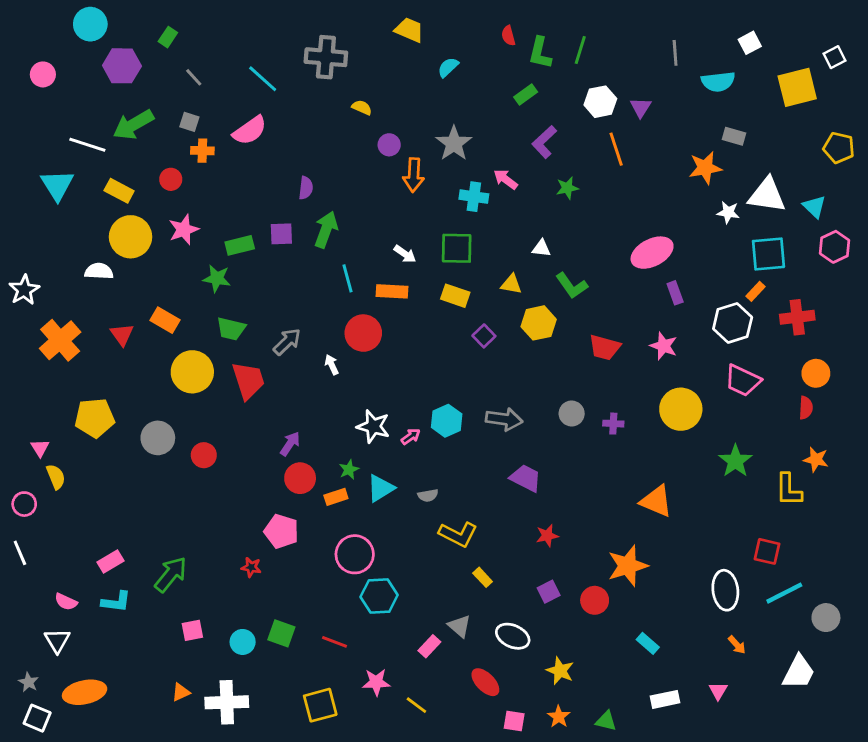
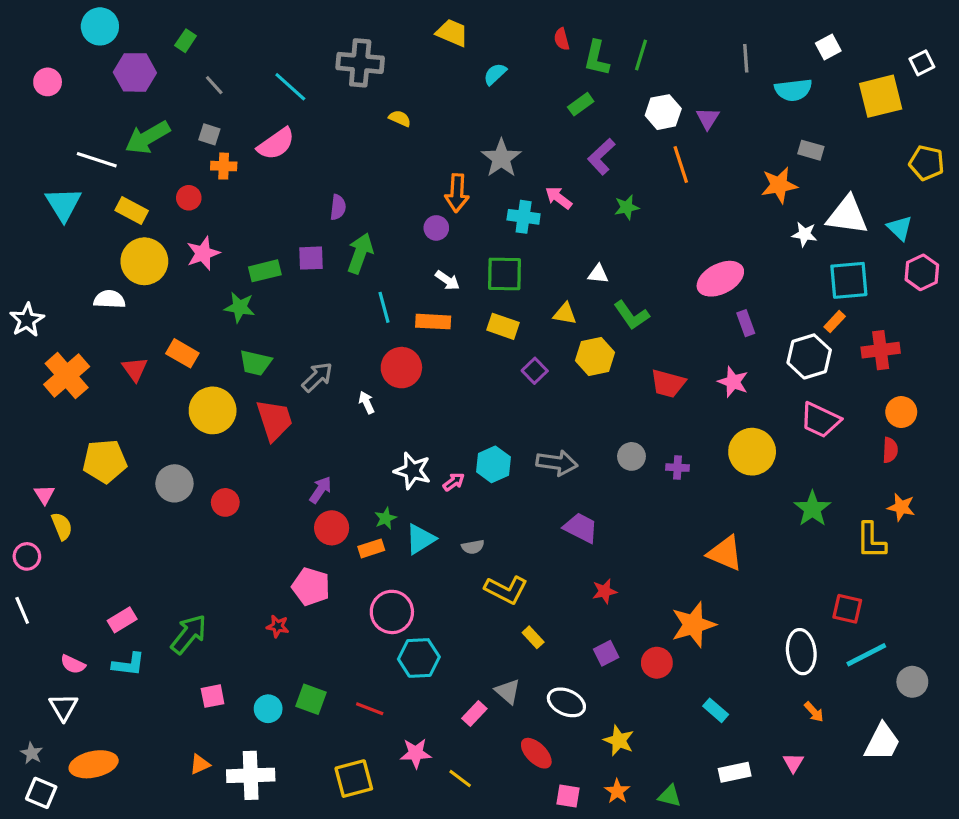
purple circle: (389, 145) -> (436, 228), moved

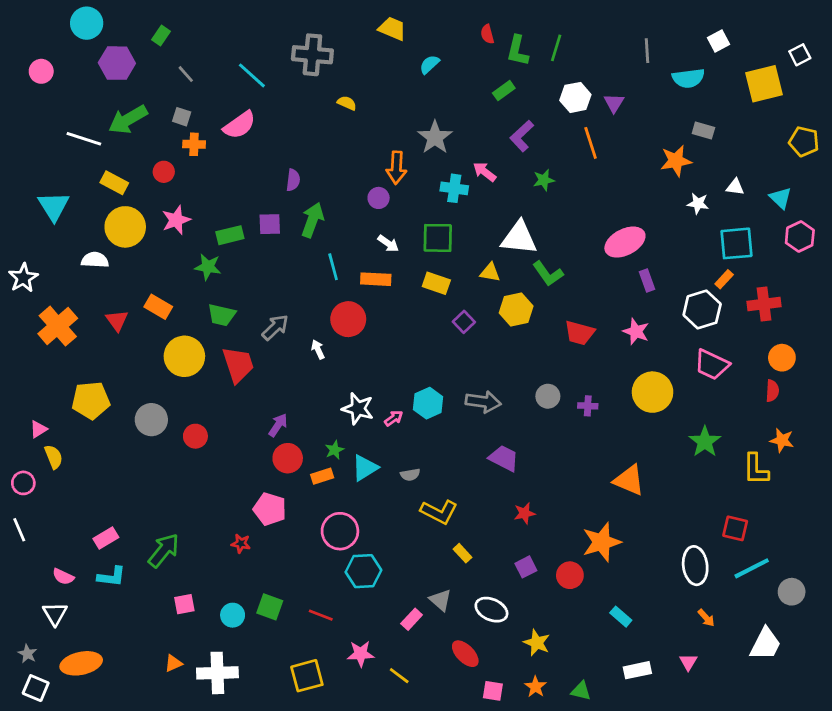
cyan triangle: (63, 204) -> (54, 206), moved
white triangle: (847, 215) -> (735, 187), size x0.5
white triangle: (598, 274) -> (519, 238), size x2.0
pink triangle: (44, 495) -> (38, 429), turned 30

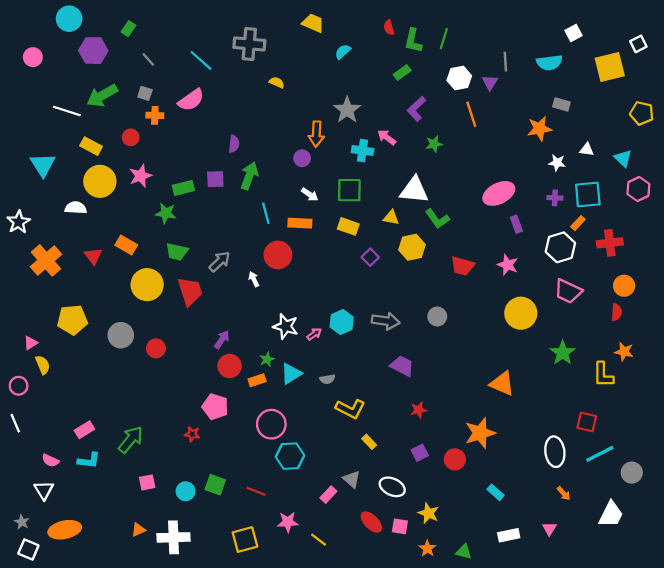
gray line: (647, 51) -> (505, 62), moved
purple cross: (588, 406) -> (555, 198), moved
pink square: (493, 691) -> (400, 526), moved

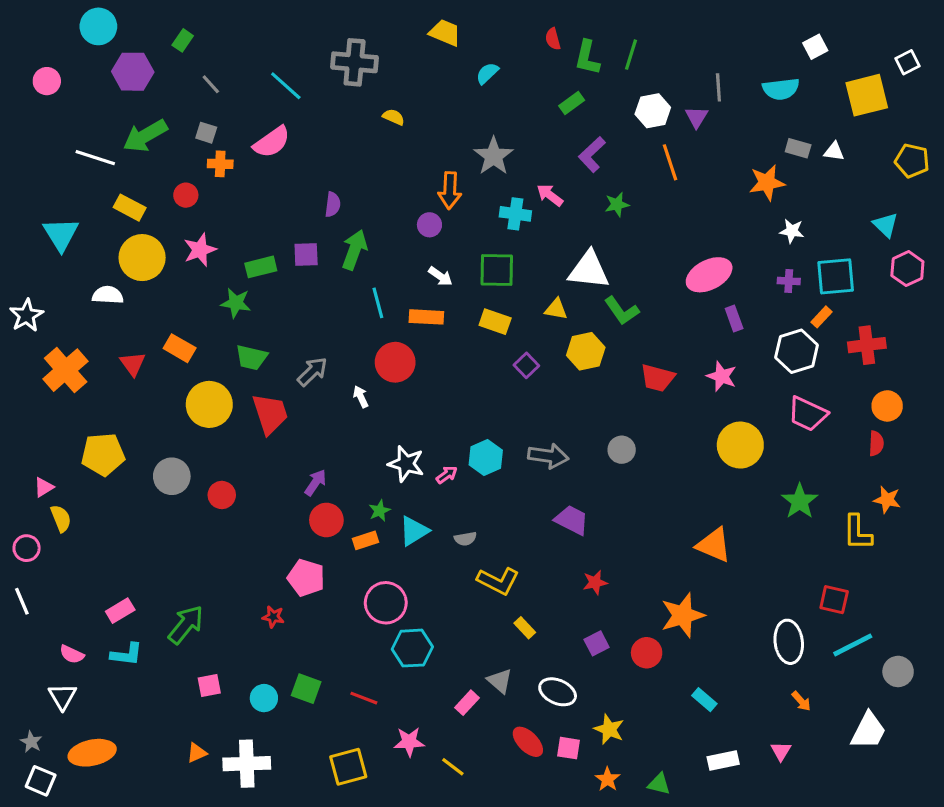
white triangle: (587, 149) -> (834, 151), moved

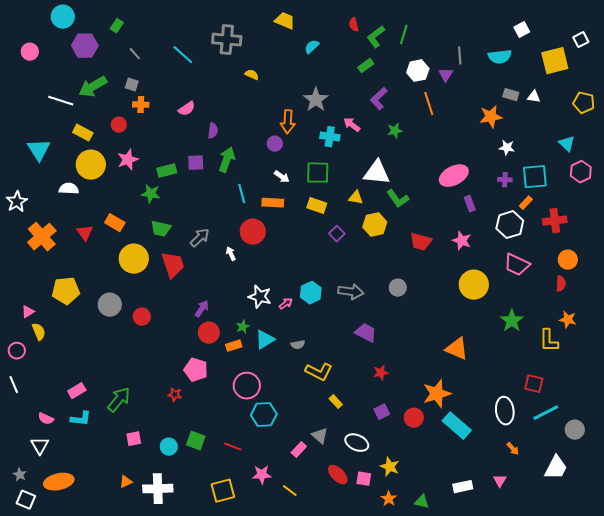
green L-shape: (587, 58) -> (376, 37), turned 40
pink semicircle: (272, 142) -> (187, 109), moved, size x0.7
cyan rectangle: (704, 700) -> (457, 426), moved, size x1.8

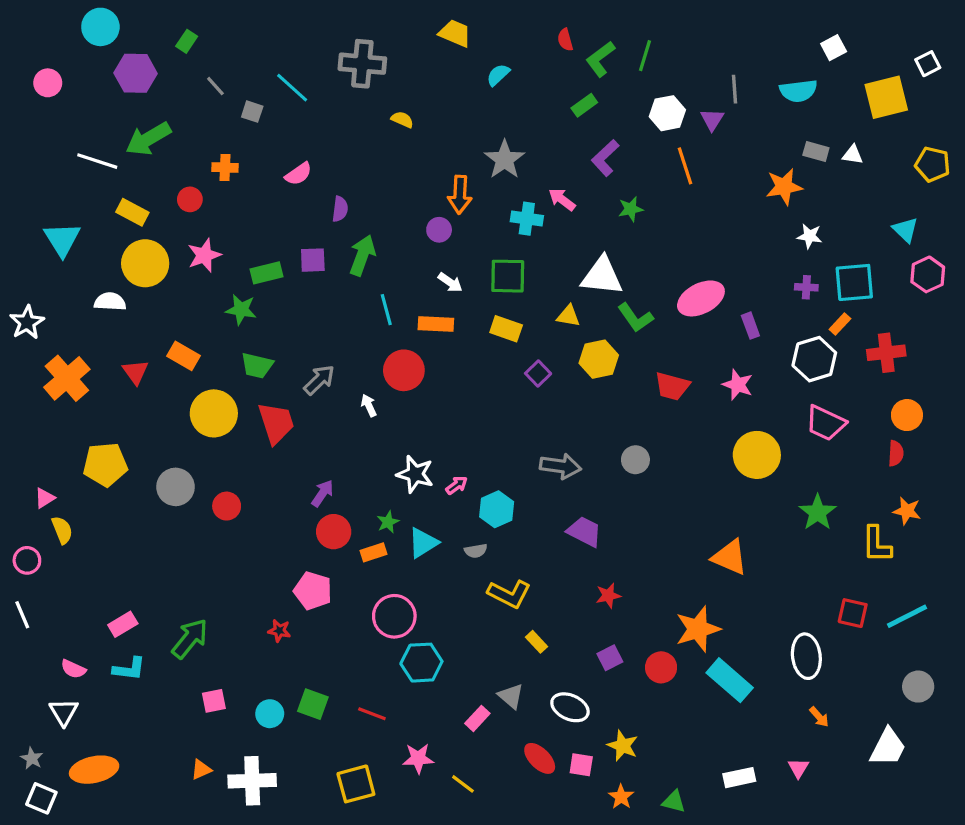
gray square: (132, 85) -> (252, 112), moved
pink ellipse: (454, 176) -> (701, 298), moved
cyan hexagon: (311, 293) -> (497, 509), moved
cyan line: (546, 413) -> (907, 616), moved

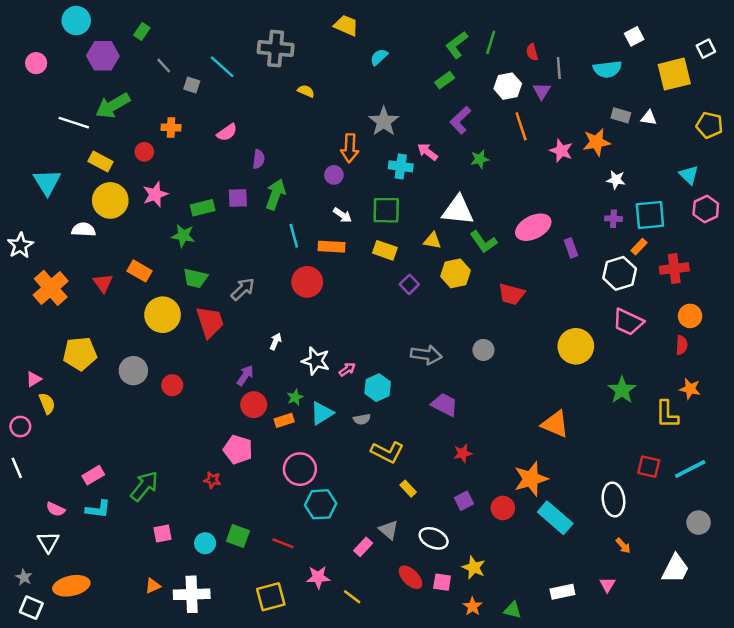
red semicircle: (565, 40) -> (532, 52), moved
pink star: (738, 385) -> (561, 151), moved
white arrow: (369, 405) -> (276, 341), moved, turned 49

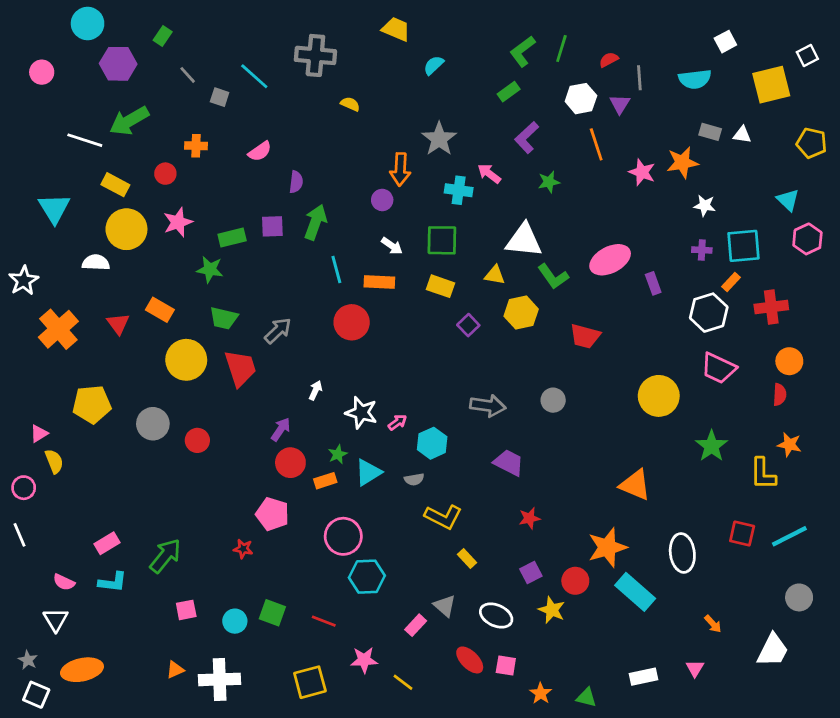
red semicircle: (532, 52) -> (609, 60), turned 77
white ellipse: (613, 499) -> (682, 553), moved
yellow star: (474, 568) -> (552, 610), moved

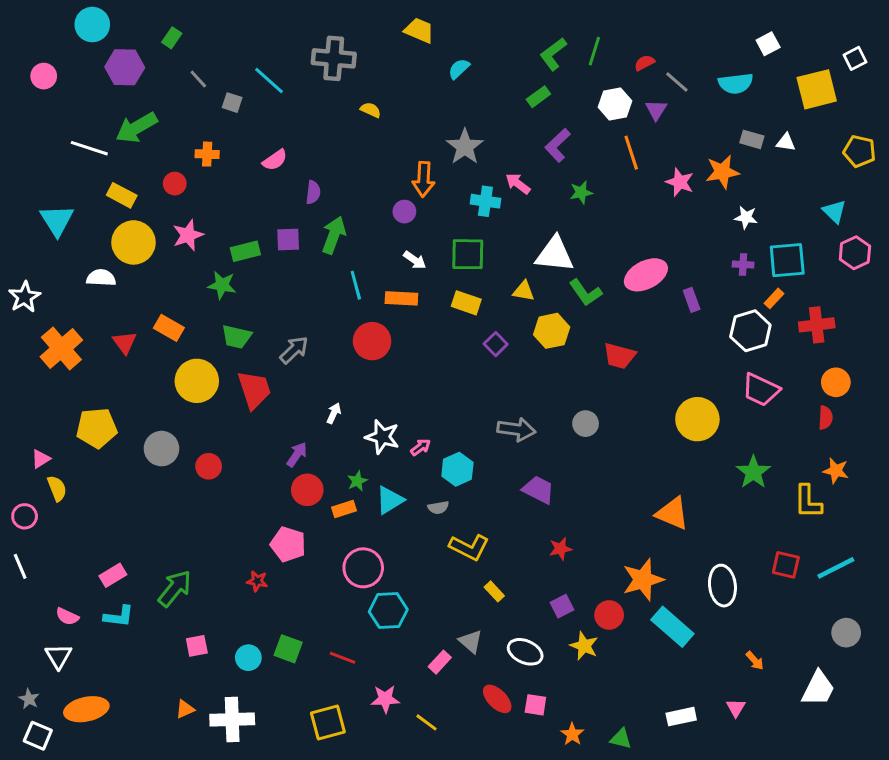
gray line: (639, 78) -> (677, 82), turned -45

